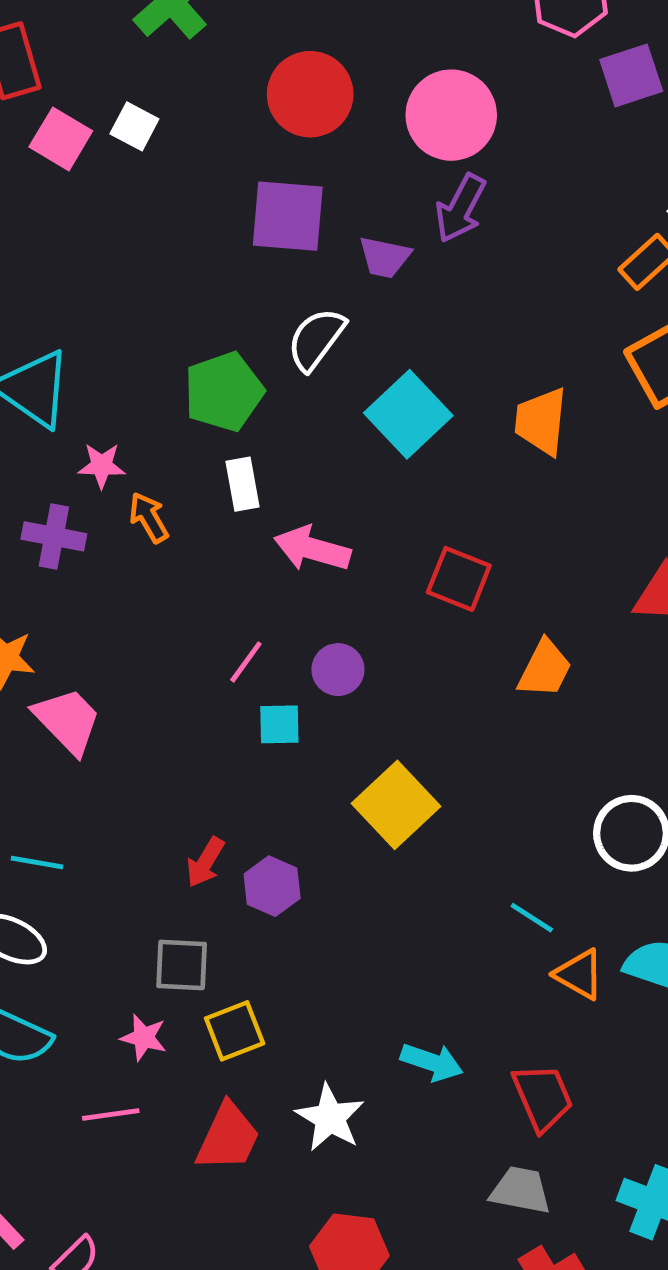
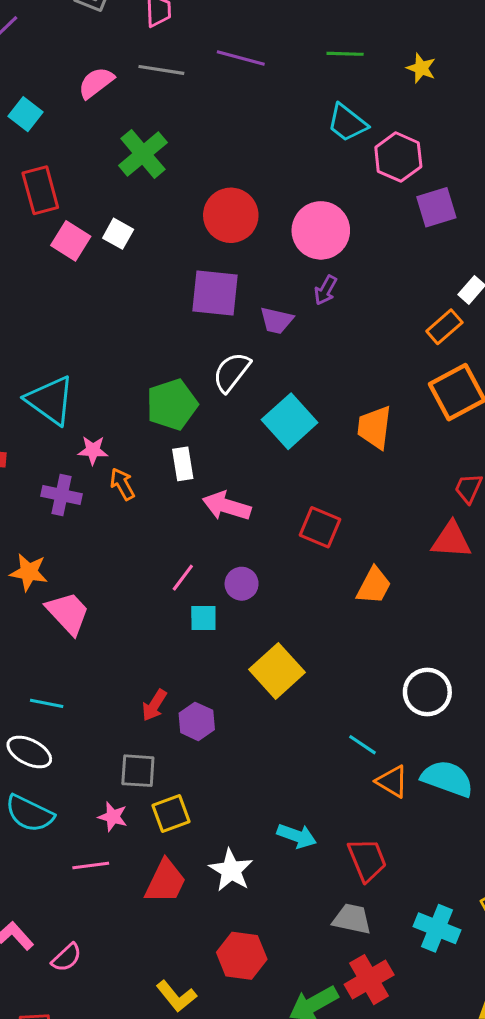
purple arrow: (460, 208) -> (326, 290), size x0.7

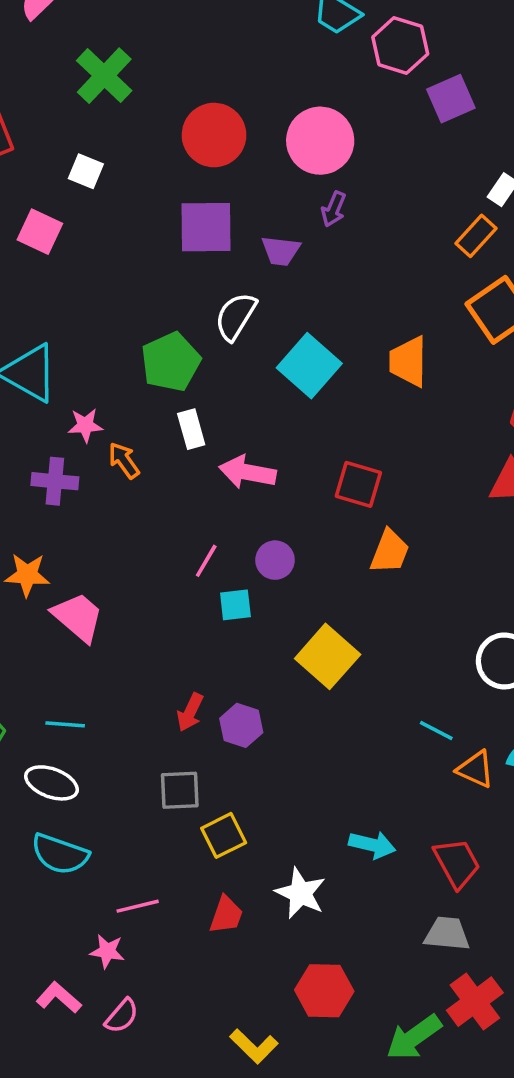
pink square: (71, 241) -> (40, 232), moved
orange trapezoid: (374, 586) -> (390, 552), moved
pink star: (113, 817) -> (107, 951), moved
red trapezoid: (165, 881) -> (226, 915), size x0.7

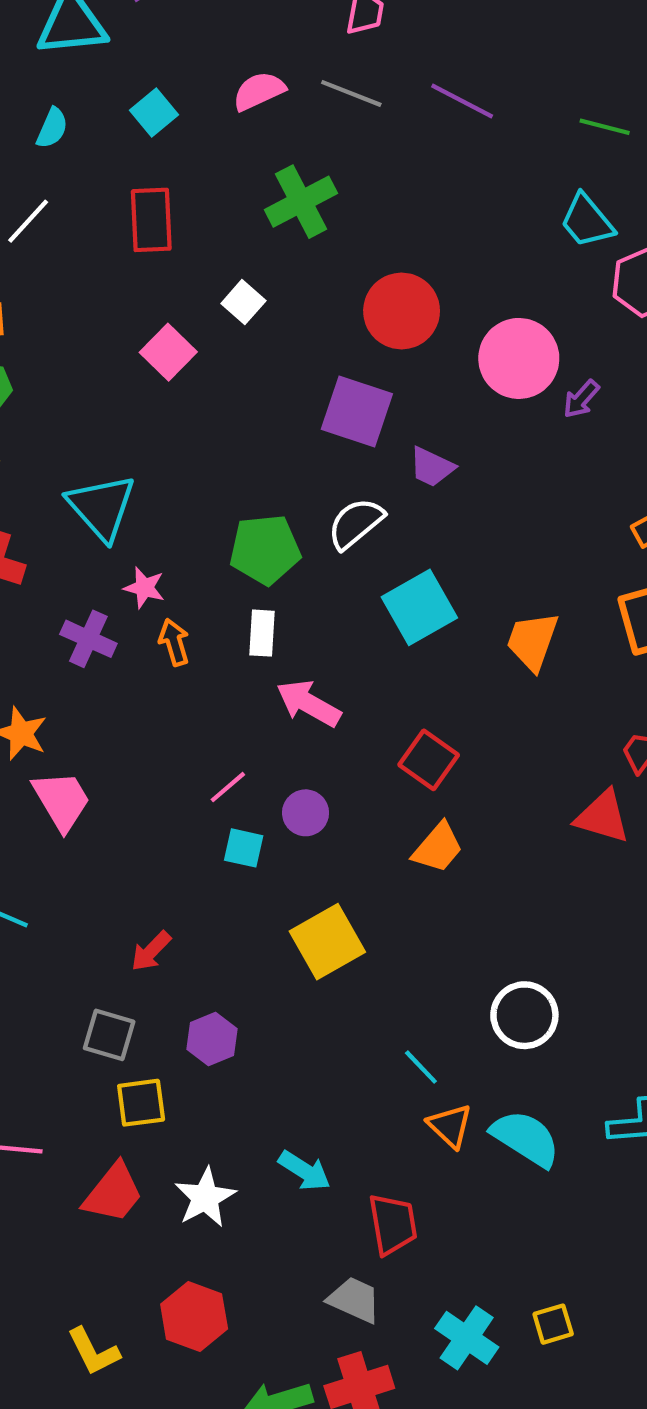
purple arrow: (334, 209) -> (581, 399), moved
purple hexagon: (241, 725) -> (212, 1039), moved
red trapezoid: (226, 915) -> (113, 1193), size x1.4

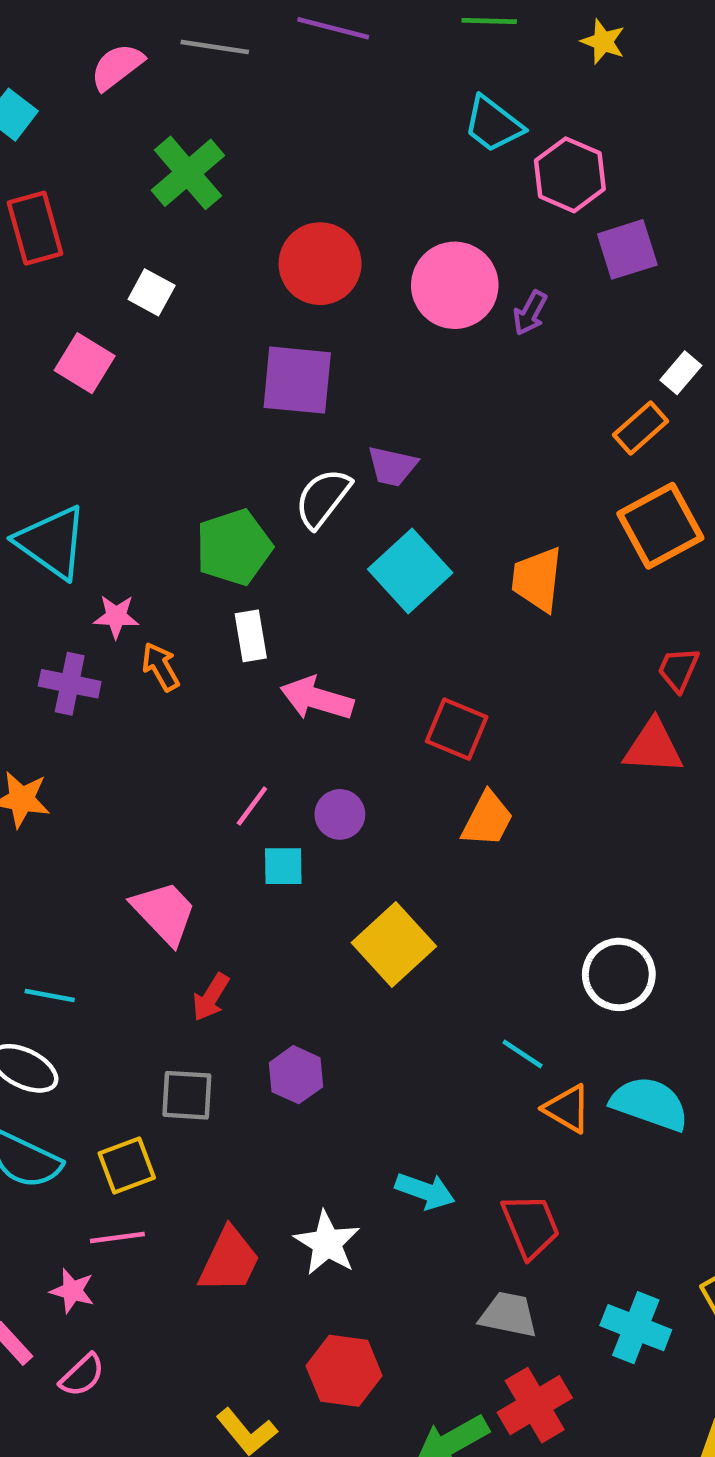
purple trapezoid: (432, 467) -> (392, 466), moved
pink trapezoid: (62, 801) -> (164, 913), moved
yellow square: (141, 1103) -> (127, 1166), moved

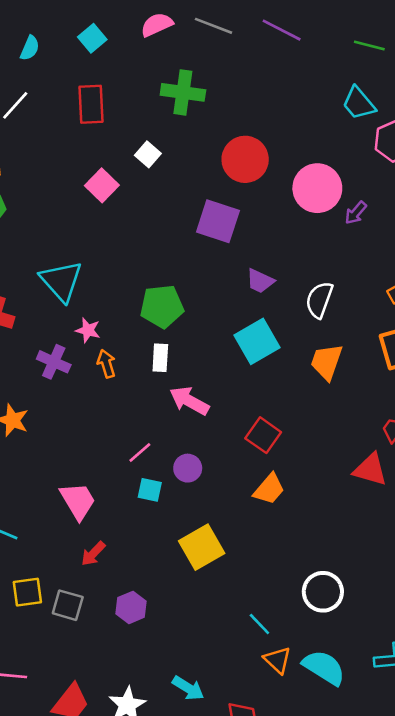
green cross: (188, 173) -> (183, 92), turned 36
white semicircle: (323, 498) -> (319, 300), moved, turned -30
yellow square: (127, 1166) -> (27, 592), moved

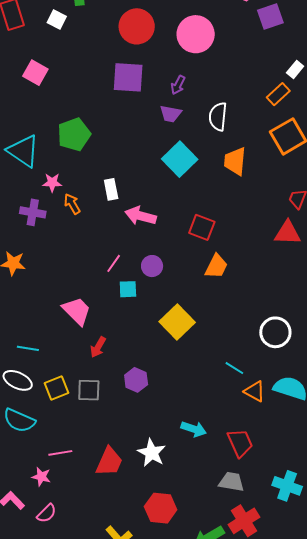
white square: (148, 154) -> (57, 20), moved
purple arrow: (356, 213) -> (178, 85), moved
green pentagon: (162, 306) -> (74, 134), moved

